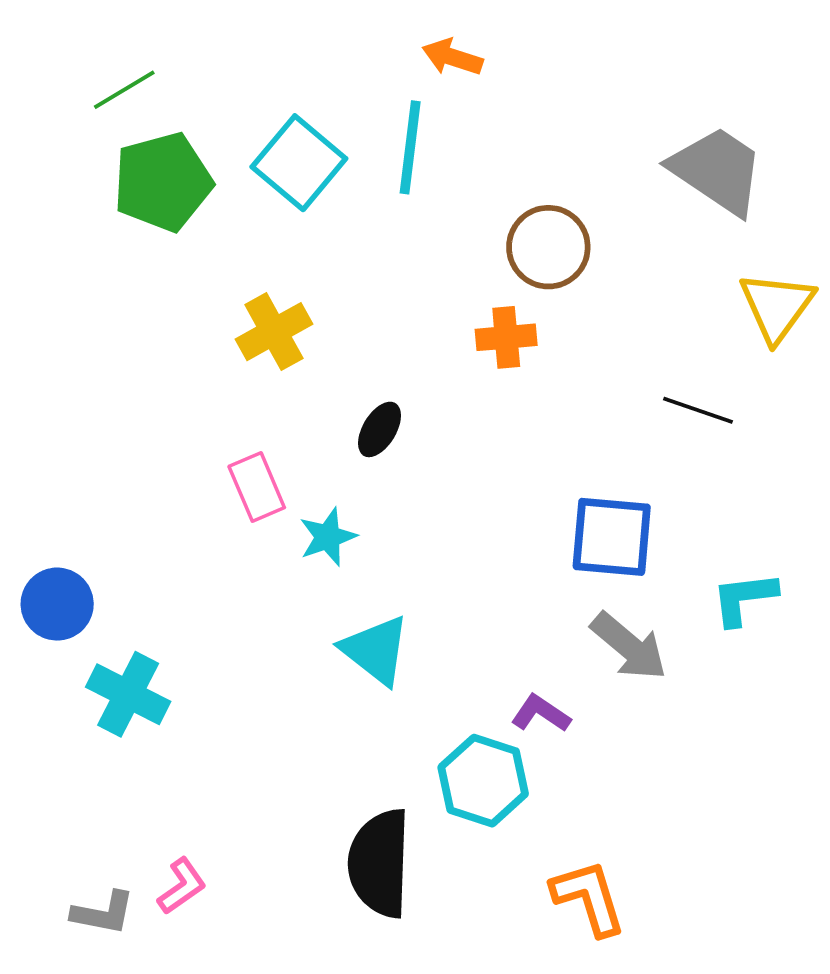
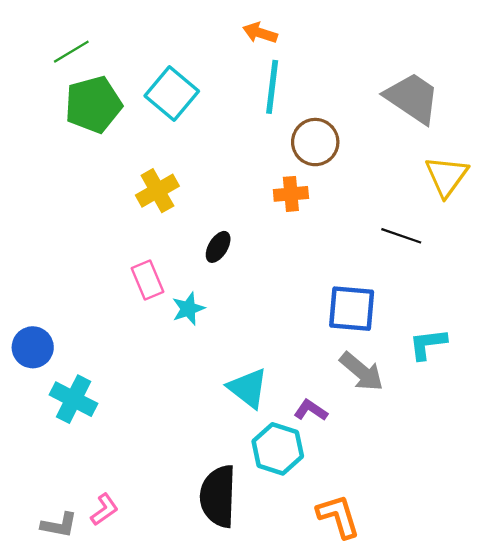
cyan line: (410, 147) -> (272, 87), moved
cyan triangle: (376, 650) -> (248, 388), moved

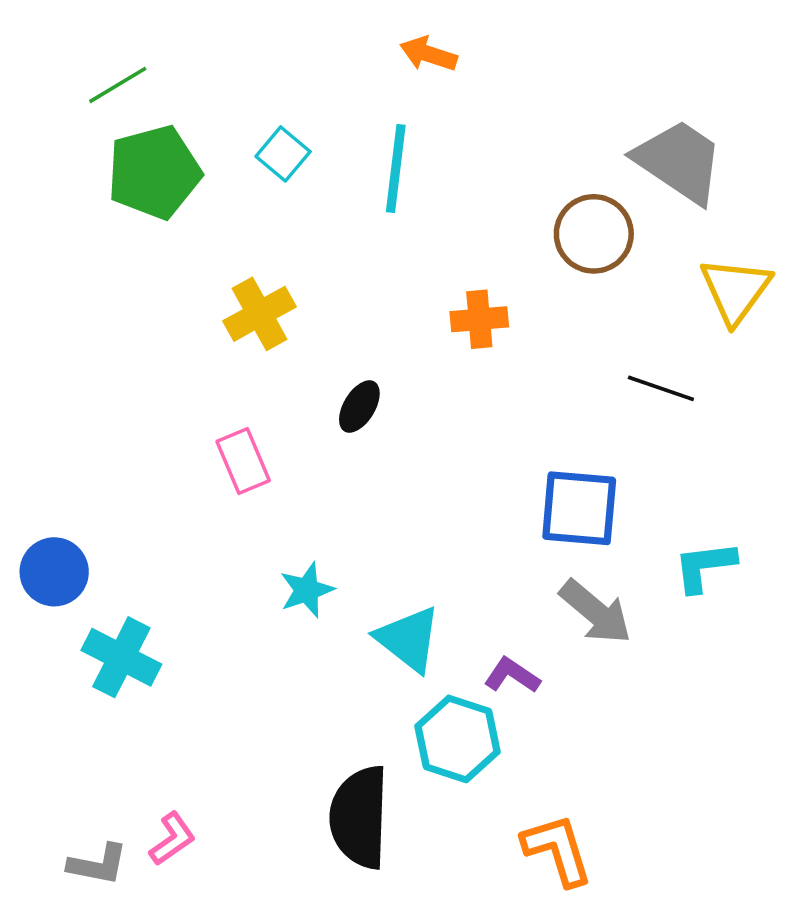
cyan line: (272, 87) -> (396, 168), moved
cyan square: (172, 94) -> (283, 154), size x0.6
brown circle: (315, 142) -> (594, 234), moved
cyan star: (188, 309) -> (307, 590), moved

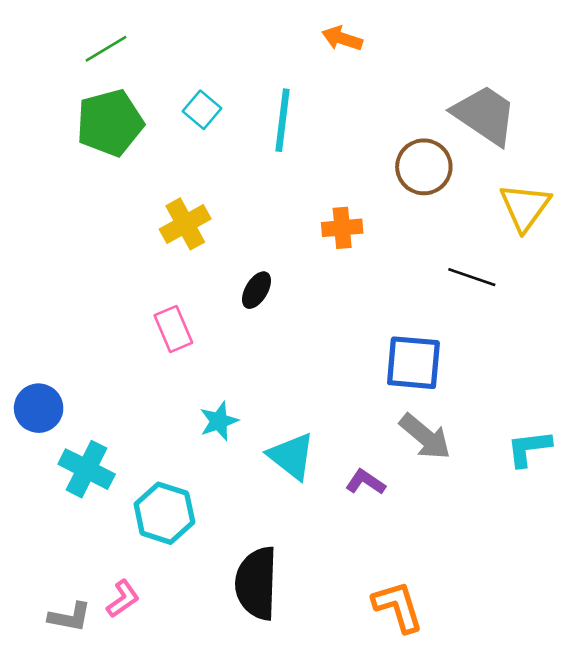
orange arrow: (428, 54) -> (342, 38), moved
green line: (118, 85) -> (106, 49), moved
cyan L-shape: (705, 566) -> (529, 448), moved
cyan hexagon: (457, 739) -> (164, 513), moved

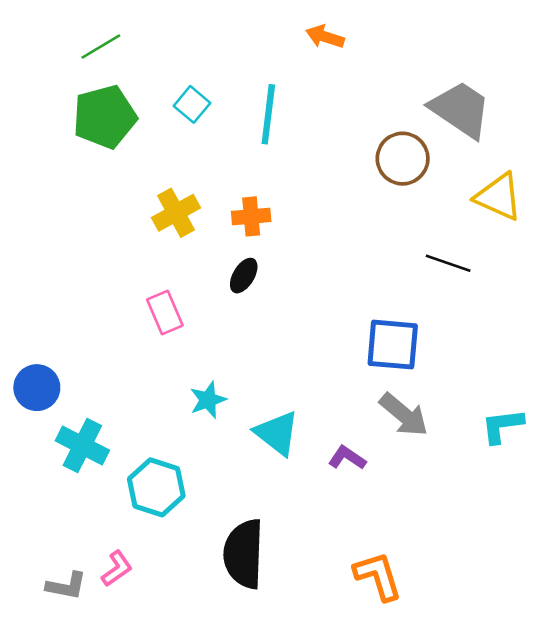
yellow triangle: (525, 207) -> (499, 197), turned -42
orange cross: (342, 228) -> (251, 216), moved

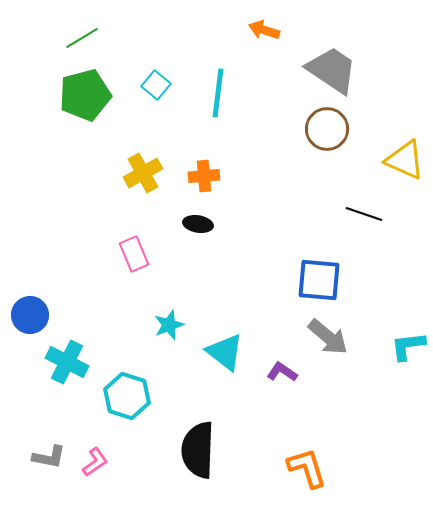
gray trapezoid: (460, 109) -> (332, 70), moved
black ellipse: (244, 276) -> (198, 224), turned 68
gray L-shape: (66, 586) -> (49, 457), moved

